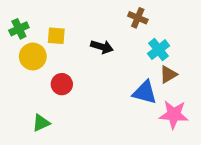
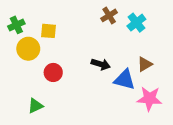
brown cross: (138, 18) -> (109, 15), moved, turned 35
black arrow: (102, 47) -> (101, 64), moved
cyan cross: (159, 50) -> (136, 23), moved

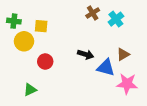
green cross: (16, 25) -> (14, 21), turned 32

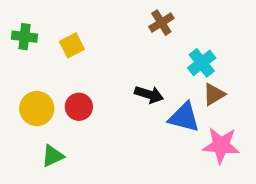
cyan cross: (116, 19) -> (202, 63), moved
yellow square: (41, 26) -> (72, 45), turned -32
yellow circle: (24, 41) -> (37, 109), moved

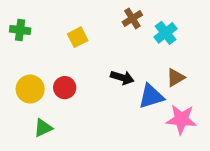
yellow square: (72, 45) -> (78, 37), moved
cyan cross: (202, 63) -> (165, 33), moved
blue triangle: (184, 117) -> (151, 96), turned -32

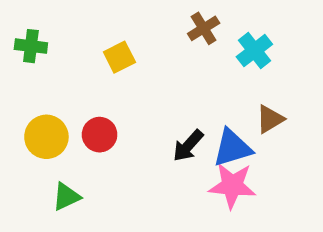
black arrow: (122, 78) -> (188, 146), moved, turned 115
pink star: (181, 119) -> (232, 186), moved

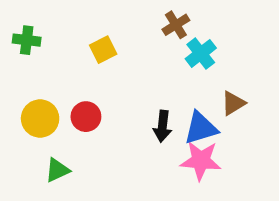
cyan cross: (254, 51) -> (201, 53), moved
black arrow: (188, 146) -> (162, 126), turned -36

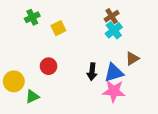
brown cross: (176, 25) -> (112, 16), moved
green cross: (27, 40) -> (32, 17), moved, turned -32
yellow circle: (40, 118) -> (14, 81), moved

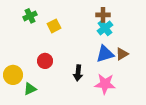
brown cross: (112, 16) -> (103, 15), turned 32
black arrow: (92, 72) -> (78, 73), moved
blue triangle: (114, 73) -> (105, 54), moved

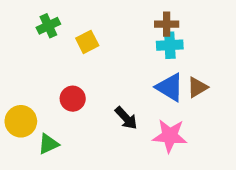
cyan cross: (105, 28) -> (170, 45), turned 35
blue triangle: (105, 54) -> (170, 87), turned 48
black arrow: (78, 73) -> (126, 118), turned -49

